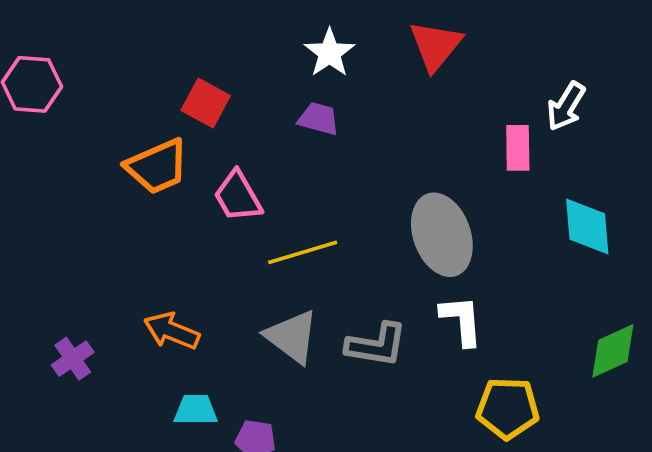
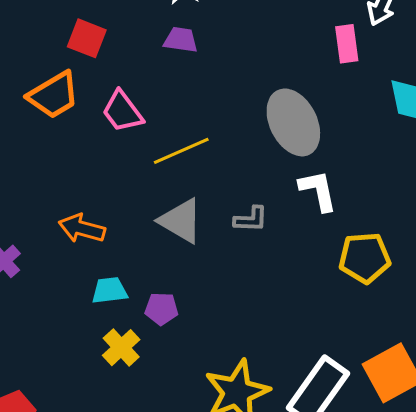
gray L-shape: (376, 345) -> (251, 219), size x0.7

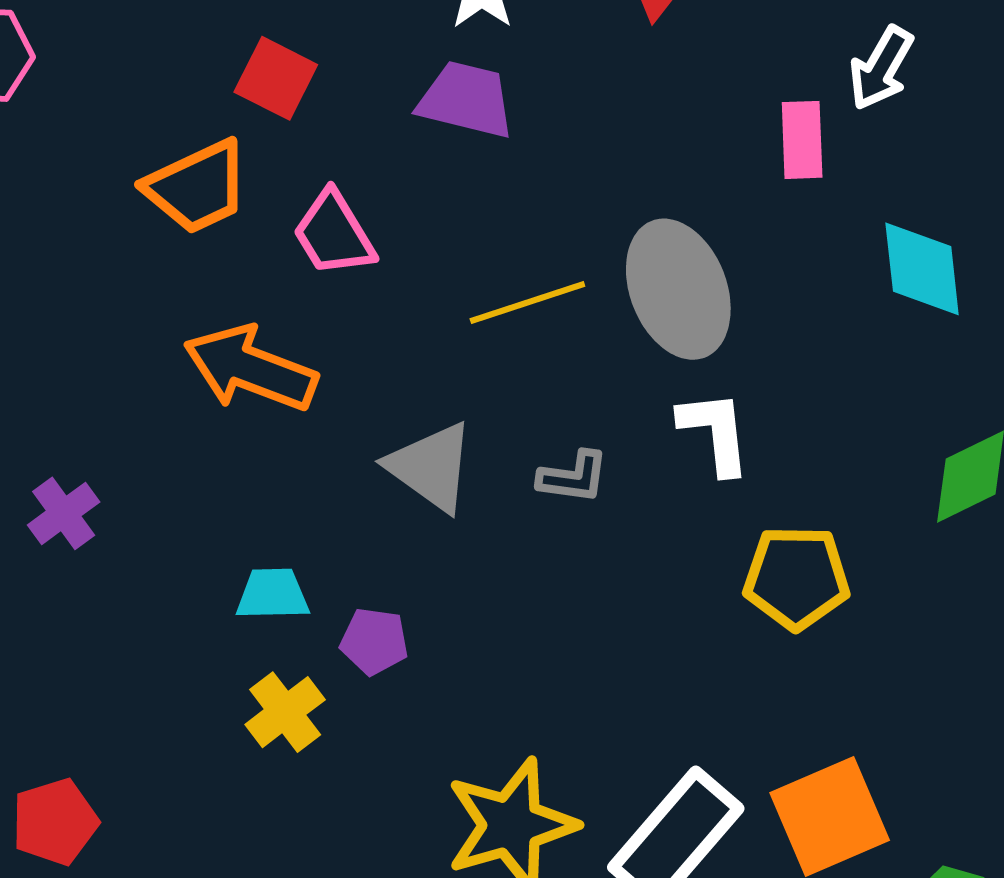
purple trapezoid: (181, 40) -> (466, 100), size x1.4
yellow line: (181, 151) -> (527, 302), moved
orange arrow: (82, 228) -> (250, 369), moved, size x1.4

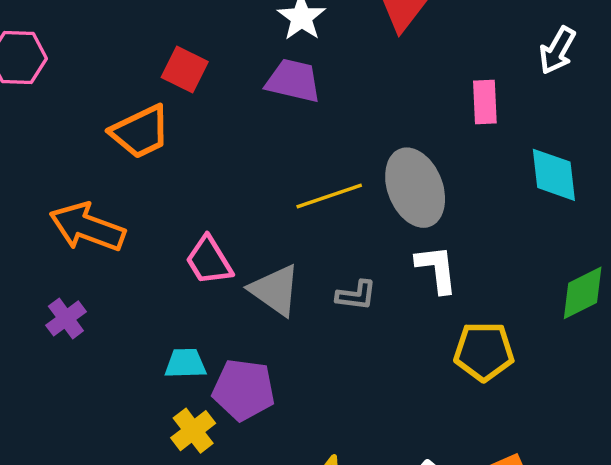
white arrow: (881, 68) -> (557, 50), moved
pink trapezoid: (334, 234) -> (209, 261), moved
orange arrow: (250, 369) -> (87, 227), moved
purple pentagon: (374, 641) -> (244, 390), size x1.6

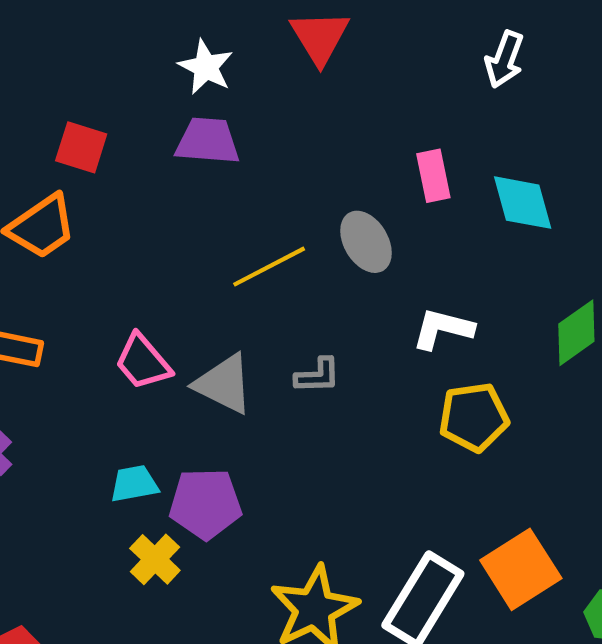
pink rectangle: (485, 102) -> (433, 176), moved
gray ellipse: (415, 188) -> (366, 242), size x0.7
white L-shape: (437, 269) -> (443, 329), moved, turned -60

